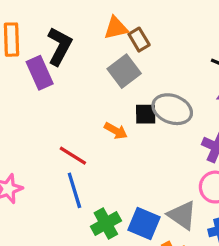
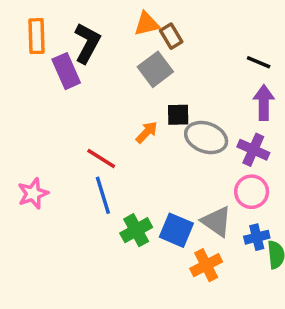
gray ellipse: (172, 109) -> (206, 138), moved
orange arrow: (116, 131) -> (147, 132), turned -75

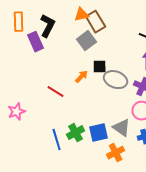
brown rectangle: (171, 36) -> (96, 22), size x1.5
blue line: (103, 195) -> (57, 140), moved
blue square: (176, 230) -> (99, 133), turned -36

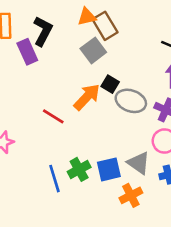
black square: (100, 67) -> (110, 84), turned 32
orange arrow: (82, 77) -> (87, 97), size x1.6

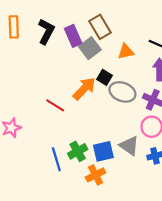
orange triangle: (87, 17) -> (126, 52), moved
purple rectangle: (27, 52) -> (73, 36), moved
orange cross: (131, 195) -> (96, 175), moved

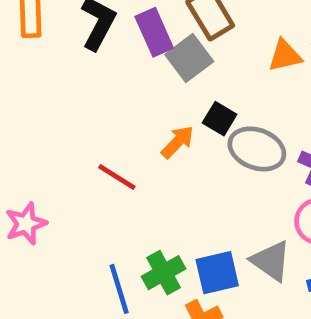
orange triangle: (126, 52) -> (285, 56), moved
orange arrow: (84, 89) -> (178, 142), size x0.7

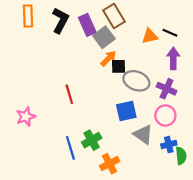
black square: (220, 119) -> (118, 66), turned -32
orange arrow: (178, 142) -> (108, 58), moved
red line: (117, 177) -> (69, 94), turned 42
blue square: (217, 273) -> (126, 111), moved

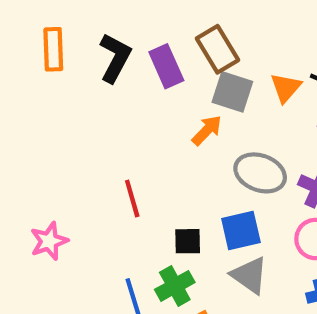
orange triangle: (150, 36) -> (286, 88), turned -36
gray square: (104, 37) -> (232, 92), moved, turned -35
black square: (118, 66) -> (188, 241), moved
gray triangle: (143, 134) -> (249, 275), moved

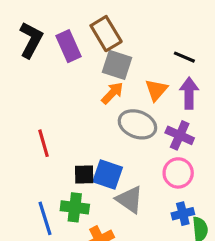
orange triangle: (286, 88) -> (156, 90), moved
orange arrow: (207, 130) -> (112, 93), moved
blue square: (241, 230) -> (108, 175), moved, turned 32
green cross: (175, 286) -> (75, 207), turned 36

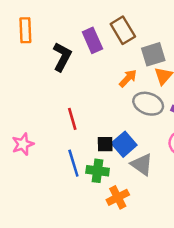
black L-shape: (31, 40) -> (62, 57), moved
gray square: (117, 65) -> (153, 54), moved, turned -35
blue square: (108, 175) -> (124, 144), turned 30
blue line: (45, 218) -> (73, 163), moved

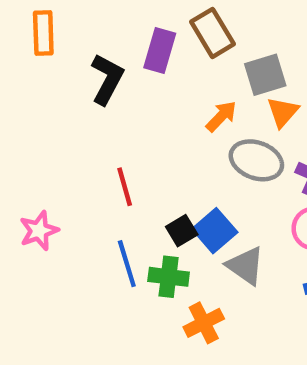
purple rectangle: (92, 40) -> (160, 51), turned 40
black square: (105, 144) -> (182, 231), turned -30

